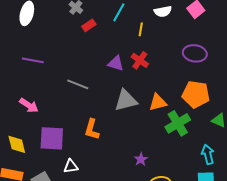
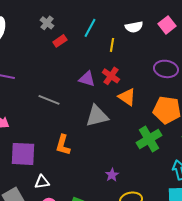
orange triangle: (158, 102) -> (127, 97), moved, turned 48

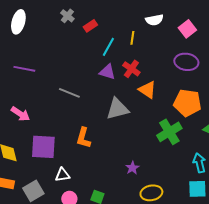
pink square: (167, 25) -> (187, 29), moved
cyan line: (90, 28) -> (108, 47), moved
red rectangle: (60, 41) -> (90, 26), moved

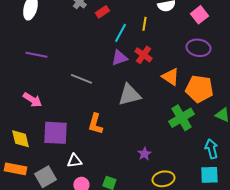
purple triangle: (107, 72) -> (119, 58), turned -36
orange triangle: (147, 90) -> (170, 77), moved

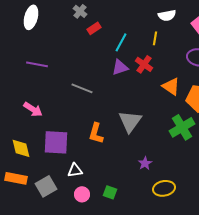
red rectangle: (102, 12) -> (94, 28), moved
yellow line: (144, 24) -> (155, 38), moved
gray triangle: (129, 95) -> (130, 121), moved, turned -40

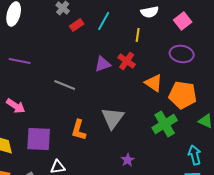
cyan line: (121, 42) -> (104, 21), moved

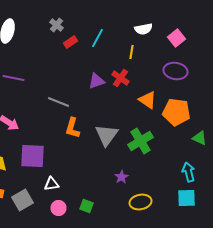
green cross: (165, 124) -> (140, 141), moved
orange L-shape: (79, 130) -> (72, 128), moved

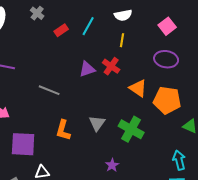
gray cross: (56, 25) -> (37, 13), moved
white semicircle: (144, 29) -> (123, 15), moved
orange L-shape: (72, 128) -> (63, 130), moved
gray triangle: (106, 135) -> (97, 123), size x0.7
green cross: (140, 141) -> (131, 129), turned -30

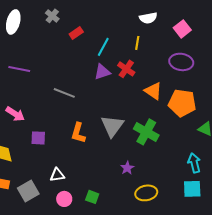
white semicircle: (123, 15) -> (148, 18), moved
cyan line: (88, 26) -> (103, 47), moved
gray triangle: (97, 123) -> (112, 126), size x1.4
purple square: (23, 144) -> (38, 138), moved, size x0.6

